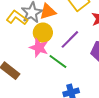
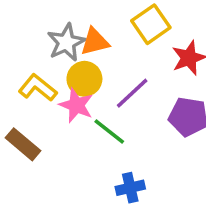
yellow L-shape: (17, 18) -> (38, 88), moved

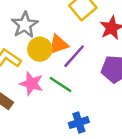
orange triangle: (95, 42) -> (58, 44), moved
pink star: (76, 105) -> (32, 84), moved

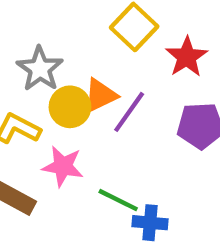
green line: (60, 85) -> (118, 200), moved
blue cross: (79, 123) -> (150, 223), turned 30

